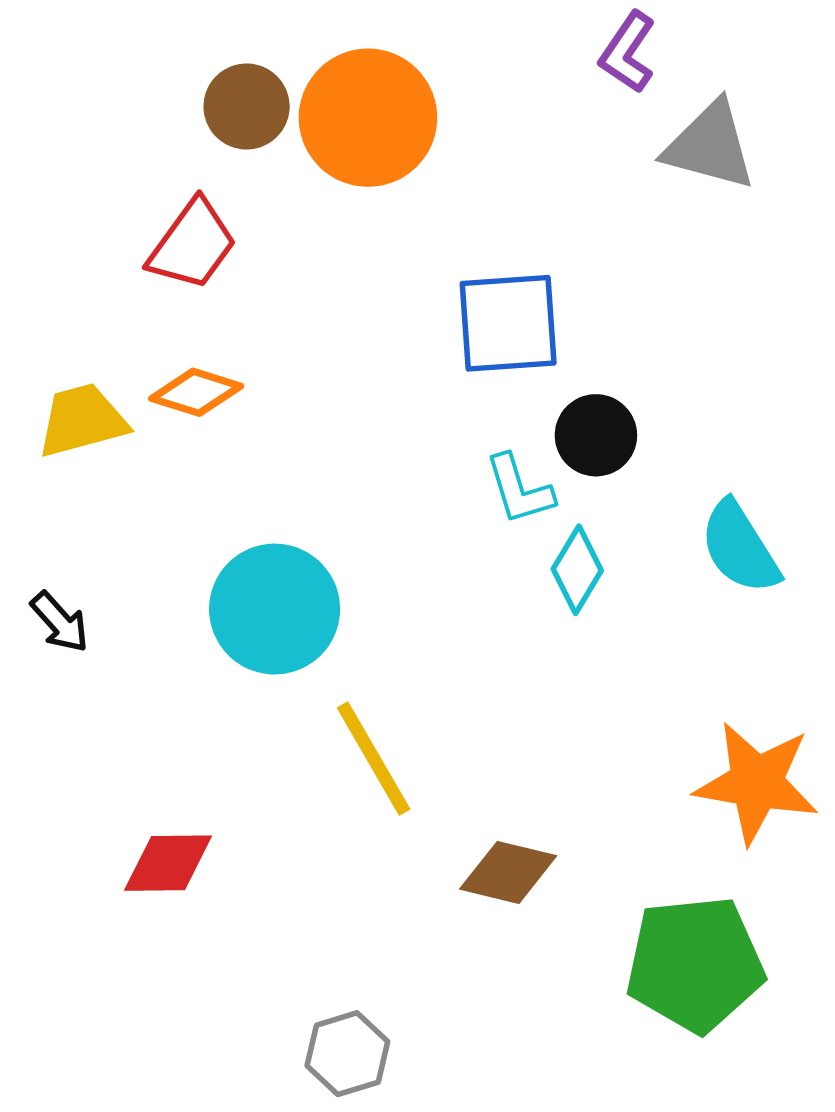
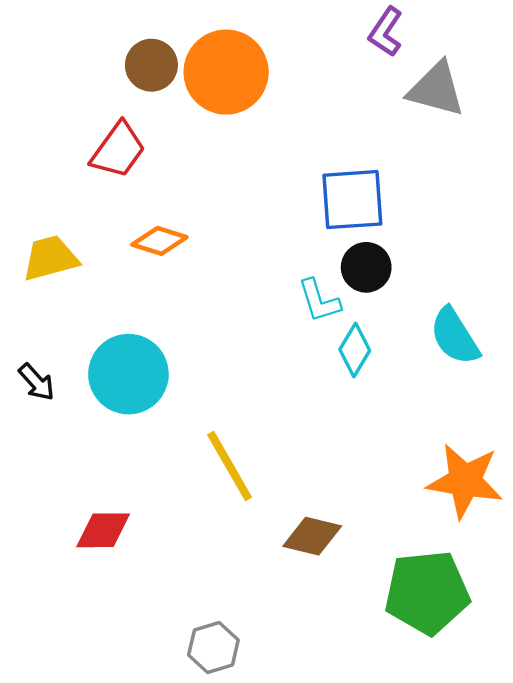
blue square: (508, 323) -> (352, 200), moved
orange diamond: (196, 392) -> (159, 241), moved
cyan circle: (275, 609) -> (128, 374), moved

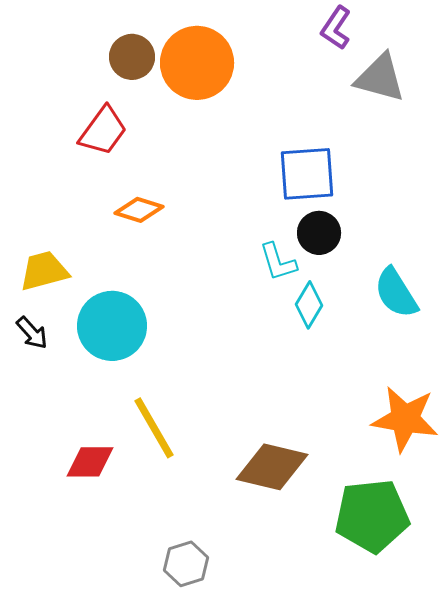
yellow trapezoid: (50, 258) -> (44, 271), moved
yellow line: (230, 466) -> (154, 428), moved
brown diamond: (312, 536) -> (272, 467), size x1.4

